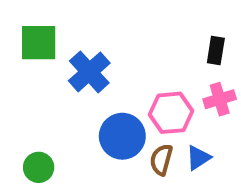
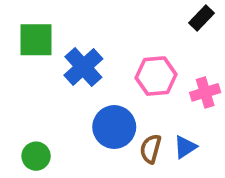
black rectangle: (216, 51) -> (201, 18), moved, turned 35
pink hexagon: (171, 113) -> (156, 76), moved

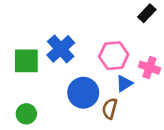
green square: (36, 40) -> (26, 61), moved
pink cross: (205, 92) -> (149, 68), turned 36
blue triangle: (185, 147) -> (124, 83), moved

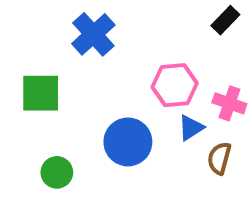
blue cross: (61, 49) -> (93, 34), moved
brown semicircle: (110, 109) -> (219, 158), moved
green circle: (26, 114) -> (57, 172), moved

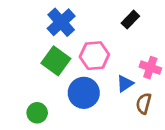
black rectangle: (225, 20) -> (130, 20), moved
pink hexagon: (175, 85) -> (94, 56), moved
green square: (41, 93) -> (56, 61), moved, turned 36

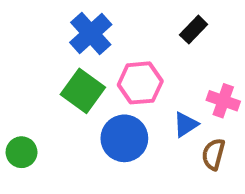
green circle: (37, 113) -> (22, 152), moved

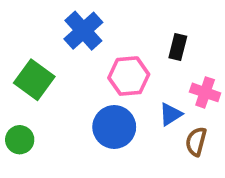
black rectangle: (194, 30) -> (178, 47), moved, turned -30
green square: (83, 91) -> (34, 80), moved

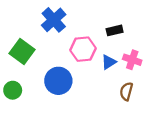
black rectangle: (178, 47) -> (115, 30), turned 63
blue triangle: (171, 114) -> (109, 62), moved
blue circle: (114, 127) -> (58, 81), moved

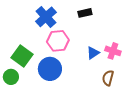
black rectangle: (115, 30) -> (85, 13), moved
pink hexagon: (83, 49) -> (58, 41), moved
green square: (22, 52) -> (22, 56), moved

